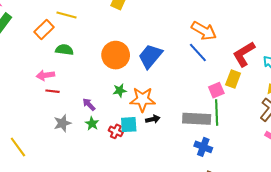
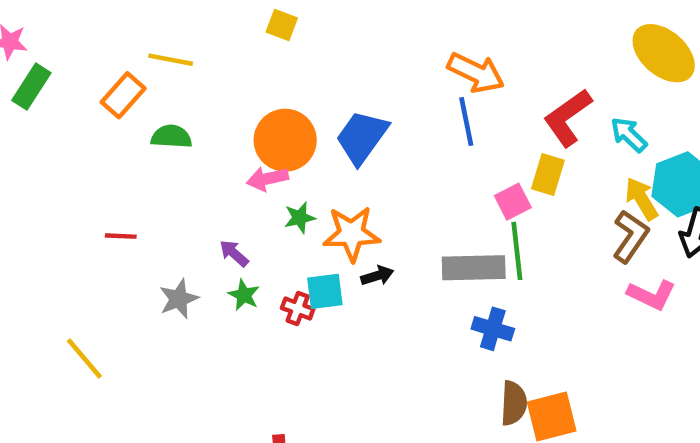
blue line: (198, 52) -> (466, 122), turned 35
pink arrow: (45, 75) -> (267, 179), moved
red line: (52, 91) -> (121, 236), moved

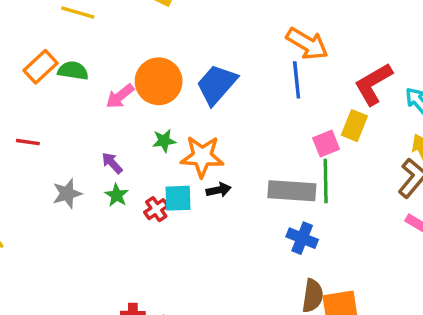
orange rectangle: (123, 95) -> (41, 67), moved
pink arrow: (267, 179) -> (120, 96), moved, turned -32
red cross: (298, 308) -> (156, 209), turned 30

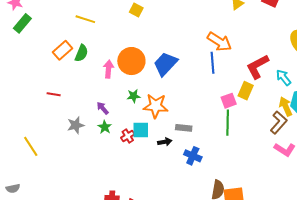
green semicircle: (73, 71) -> (81, 53), turned 102
pink arrow: (120, 96) -> (108, 69), turned 132
black arrow: (219, 190) -> (165, 142), moved
gray rectangle: (292, 191) -> (184, 128), moved, size x0.6
blue cross: (302, 238) -> (193, 156), moved

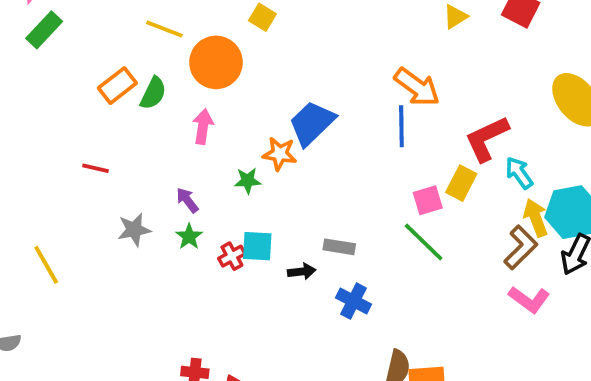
orange circle: (131, 61) -> (216, 62), moved
cyan arrow: (284, 77) -> (519, 173), moved
orange star: (156, 106) -> (280, 154), moved, size x0.7
green line: (228, 123) -> (424, 242), turned -50

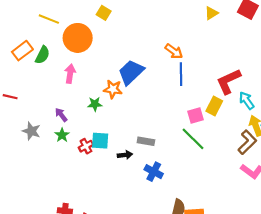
orange arrow: (417, 87) -> (174, 51), moved, size x0.7
gray star: (134, 230) -> (31, 131), turned 30

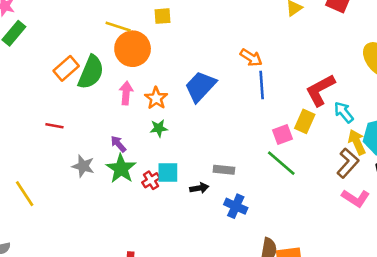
yellow square: (104, 13) -> (162, 16), turned -32
yellow line: (49, 19) -> (118, 27), moved
green semicircle: (42, 55) -> (91, 72), size x1.5
orange star: (113, 89) -> (156, 98), moved, turned 30
green star: (62, 135) -> (121, 169), size x1.6

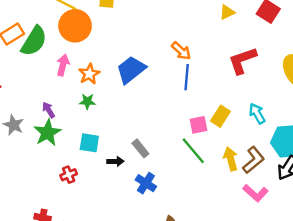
red L-shape: (320, 90) -> (242, 60), moved
yellow arrow: (357, 142) -> (231, 159), moved
gray rectangle: (224, 170) -> (140, 148), turned 36
red cross: (151, 180) -> (69, 175), moved

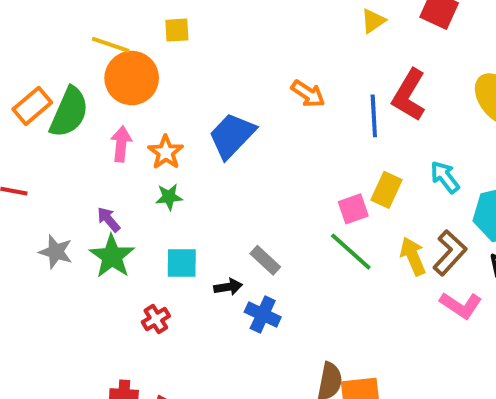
red L-shape: (242, 60) -> (409, 95), turned -32
blue line: (187, 77) -> (374, 116), moved
blue cross: (146, 183) -> (263, 315), moved

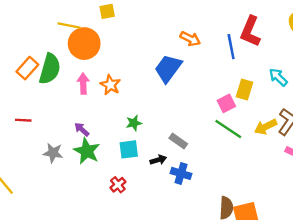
blue trapezoid: (232, 136) -> (168, 68), moved
green star: (169, 197) -> (134, 123), moved
yellow arrow: (413, 256) -> (266, 127), turned -85

